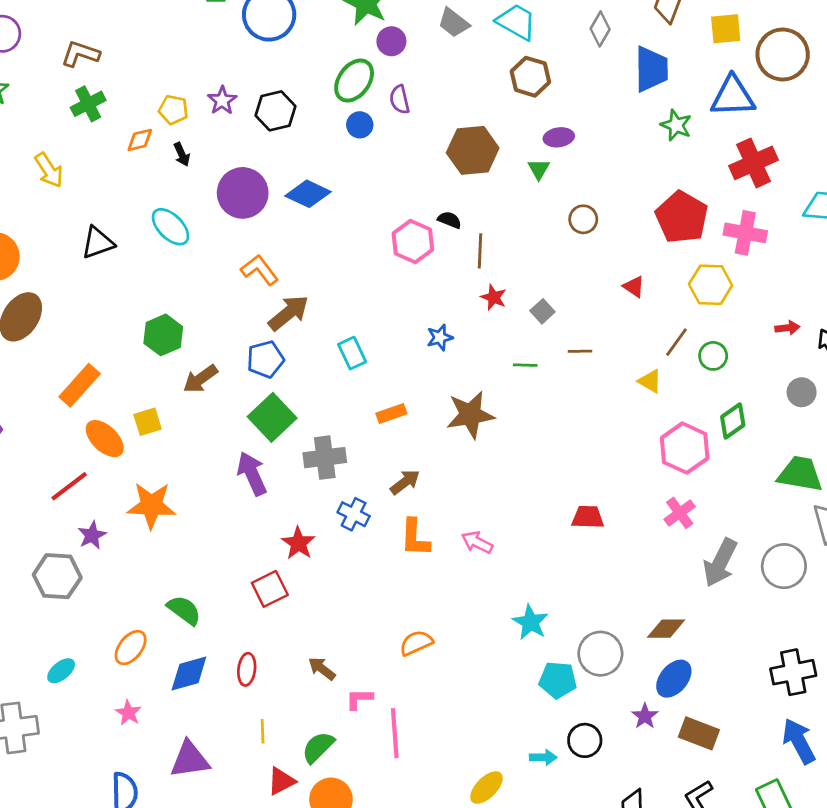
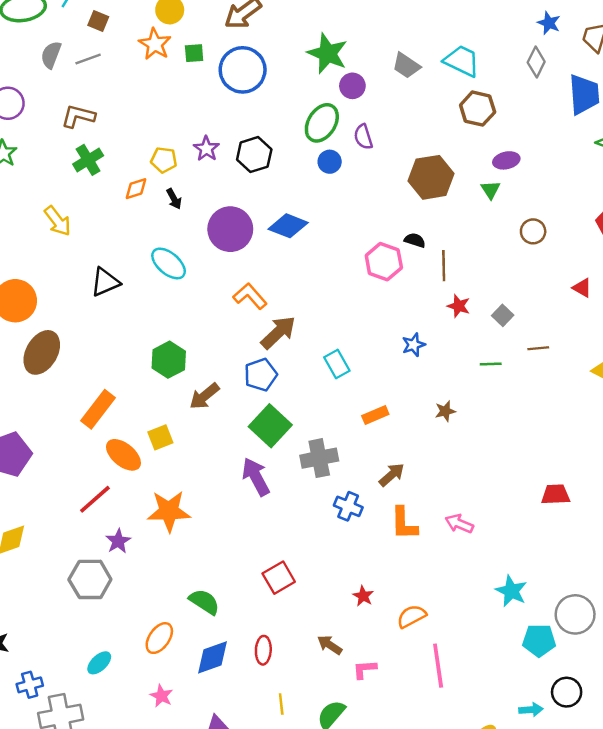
brown star: (470, 415) -> (445, 411), size x0.5
red star: (298, 543) -> (363, 596), moved, size x0.7
pink line: (395, 733) -> (438, 666), moved

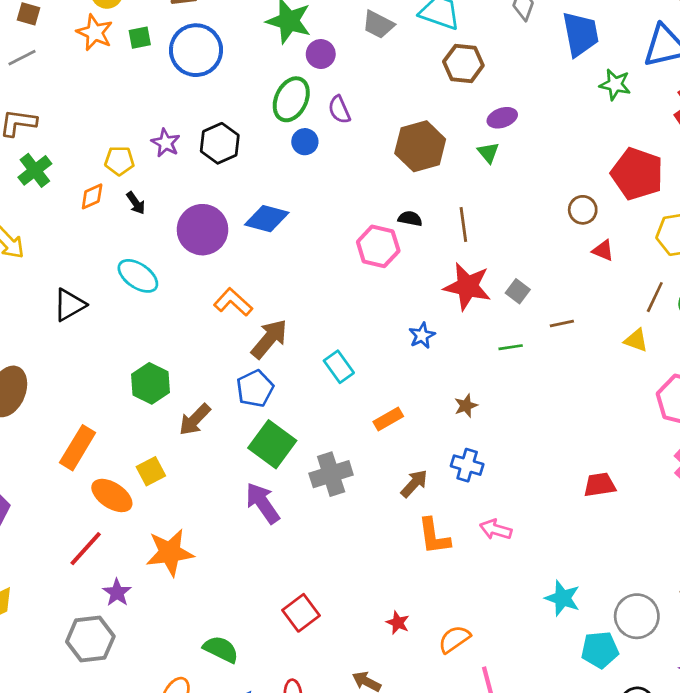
brown circle: (533, 231) -> (583, 210), moved
brown line: (444, 266) -> (463, 225), moved
red star: (459, 306) -> (467, 286), size x1.8
blue cross: (348, 506) -> (467, 465), moved

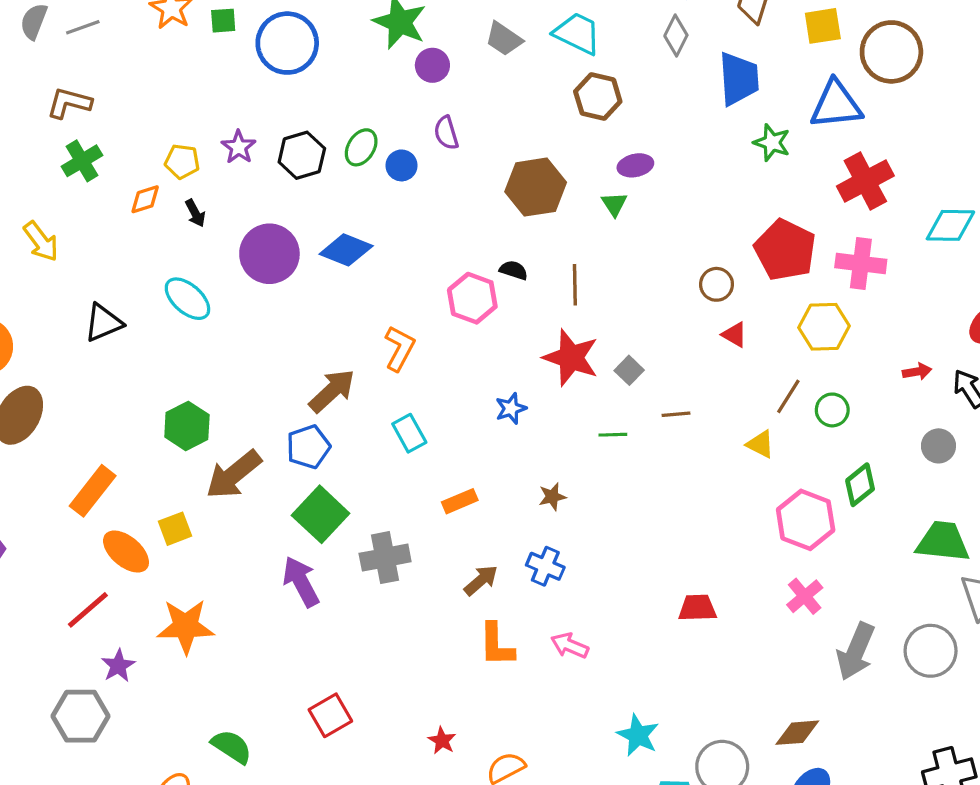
green ellipse: (291, 99) -> (361, 147), moved, size x0.7
orange L-shape: (233, 302) -> (400, 348), moved, turned 69
brown arrow: (195, 420) -> (234, 475), size x1.4

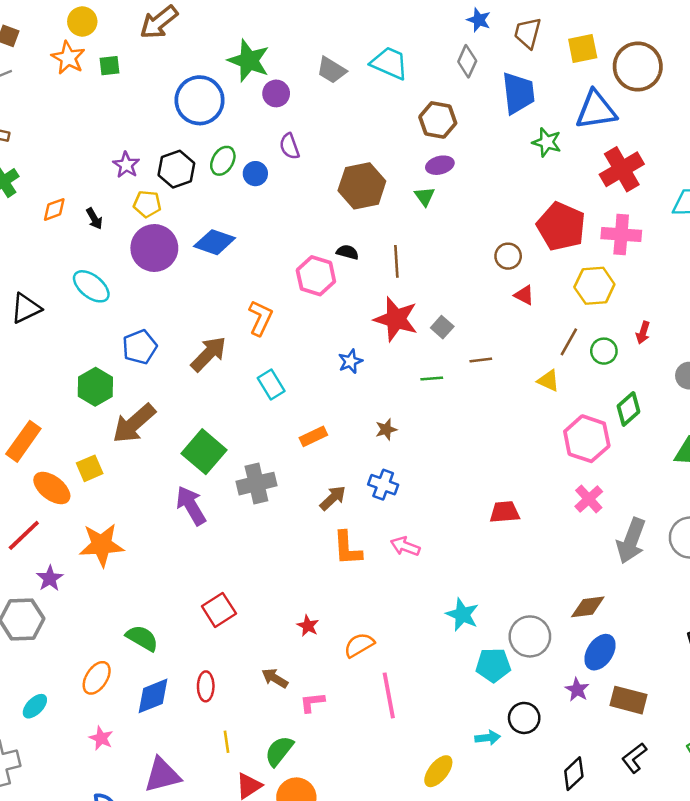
blue circle: (287, 43) -> (200, 100), moved
brown hexagon: (598, 97) -> (438, 120), moved
yellow pentagon: (182, 162) -> (147, 204), moved
red arrow: (917, 372) -> (643, 333), moved, turned 120
blue pentagon: (308, 447) -> (140, 347), moved

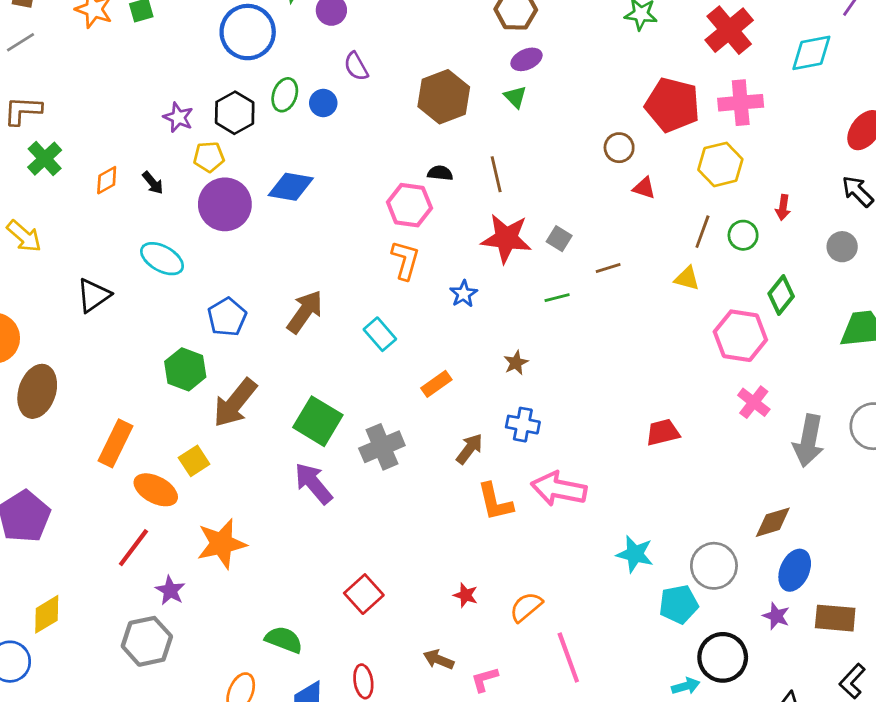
orange L-shape: (260, 318) -> (405, 260), moved
pink arrow: (405, 546) -> (559, 489), size x1.6
black circle: (524, 718) -> (723, 657), size x1.4

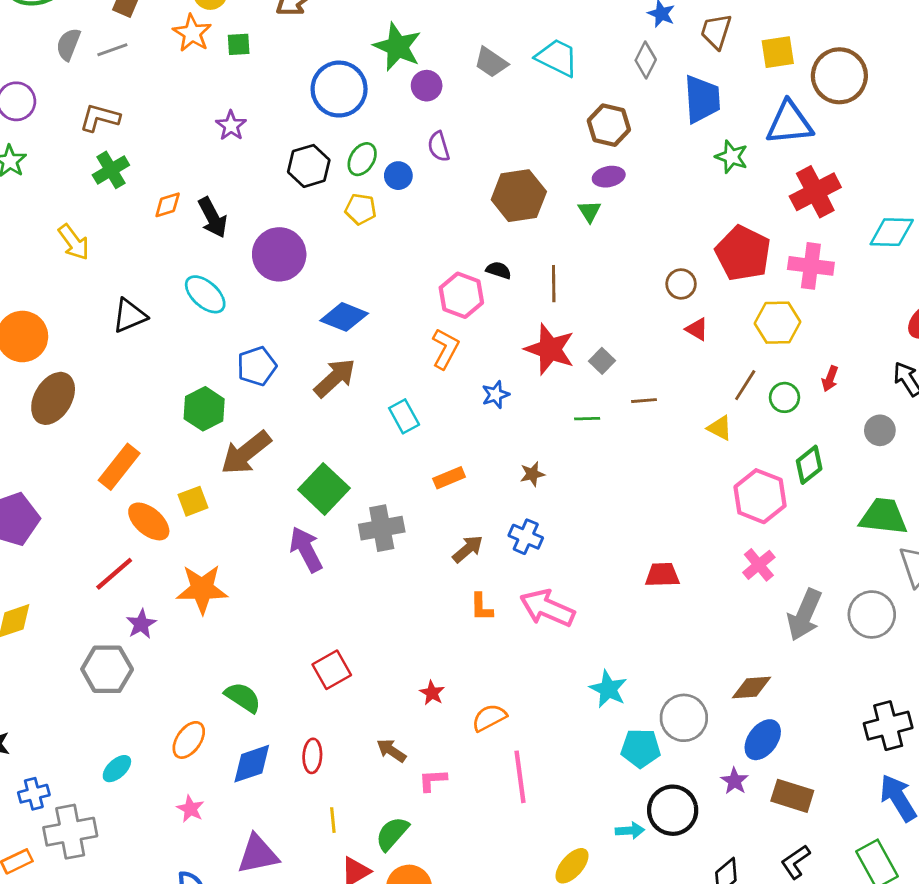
purple star: (178, 117) -> (231, 126), moved
yellow pentagon: (209, 157) -> (361, 209), moved
black arrow: (153, 183) -> (213, 218), size x1.6
blue diamond: (291, 187) -> (344, 317), moved
orange L-shape: (495, 502) -> (481, 607), size x0.7

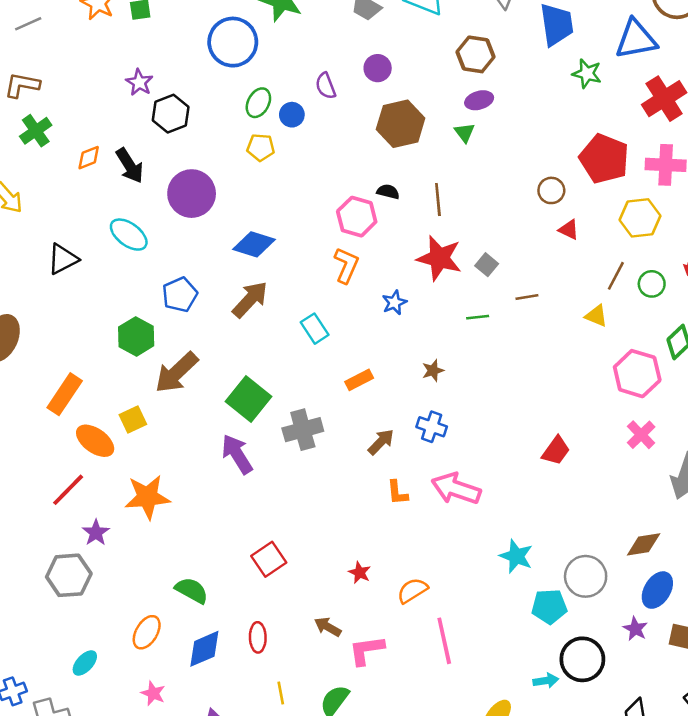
purple circle: (427, 86) -> (378, 68), moved
black hexagon: (309, 166) -> (171, 114), moved
red trapezoid: (662, 575) -> (556, 451), turned 132
pink L-shape: (433, 780) -> (367, 650), size x1.4

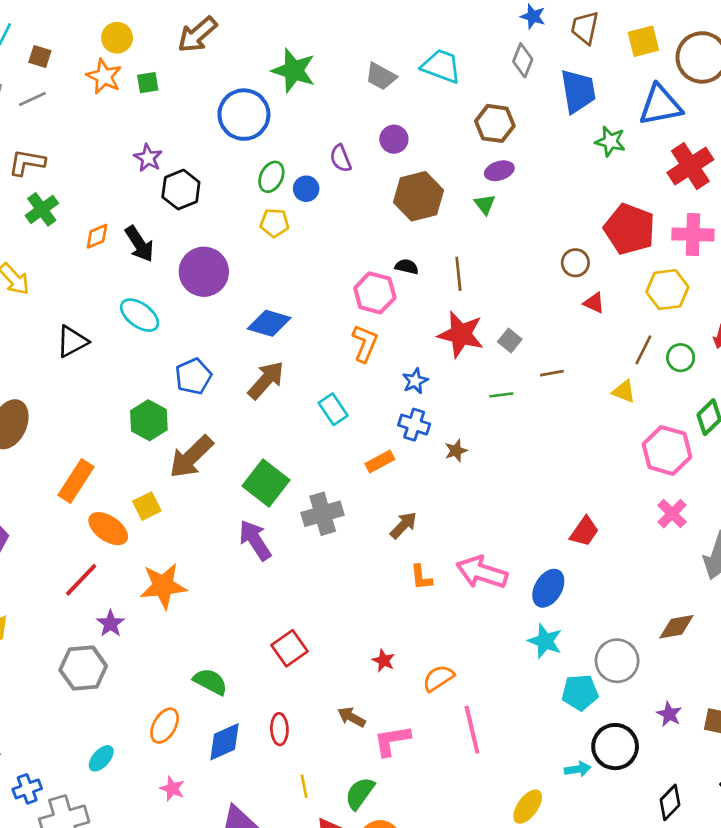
blue cross: (432, 427) -> (414, 425), moved
blue ellipse: (657, 590) -> (548, 588), moved

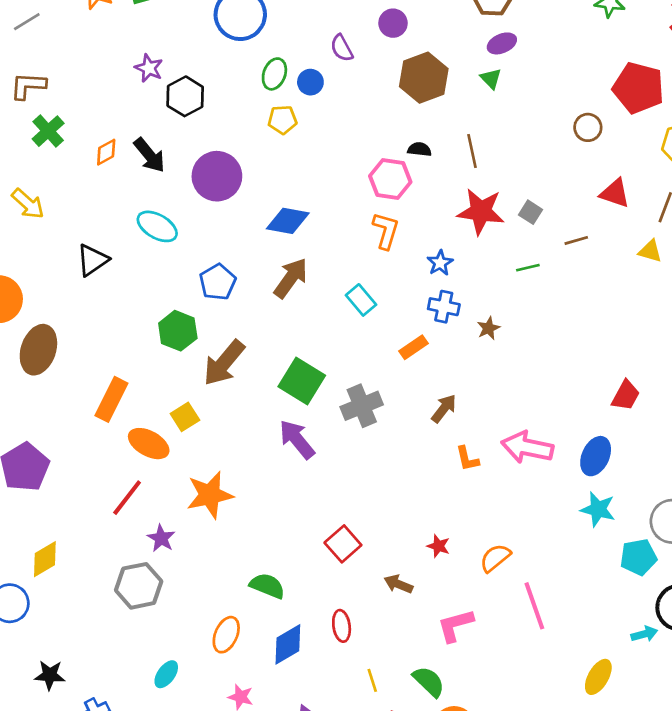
red triangle: (594, 303) -> (615, 193), moved, size x1.4
brown arrow: (351, 717) -> (398, 584), moved
green semicircle: (360, 793) -> (429, 682), turned 104

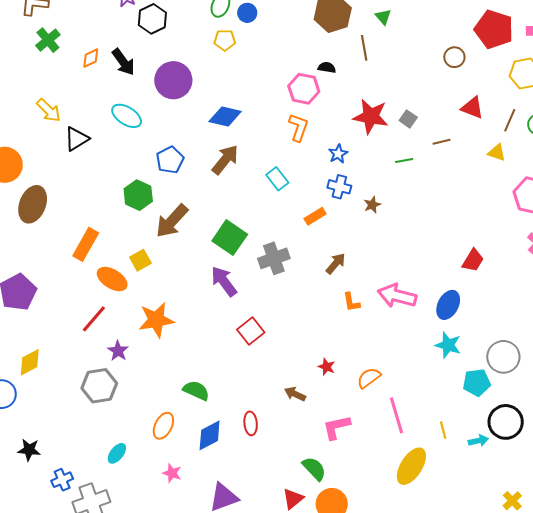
brown line: (472, 151) -> (364, 48), moved
yellow arrow: (28, 204) -> (49, 110), moved
red square: (343, 544) -> (251, 331), moved
yellow ellipse: (598, 677) -> (411, 466), moved, size x1.4
yellow line: (372, 680) -> (443, 430), moved

